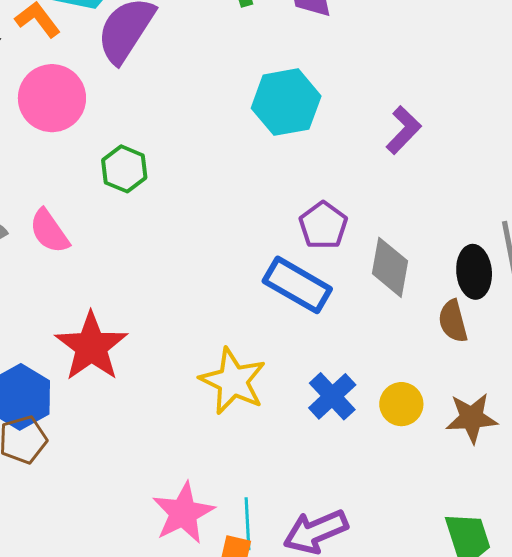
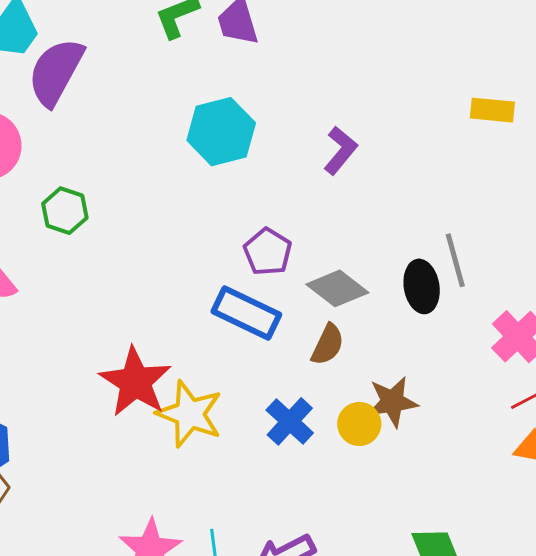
gray diamond: (390, 267) -> (337, 288), turned -58
brown semicircle: (453, 321) -> (328, 345), moved, turned -135
red star: (91, 347) -> (135, 382), moved
brown star: (472, 418) -> (392, 402), moved

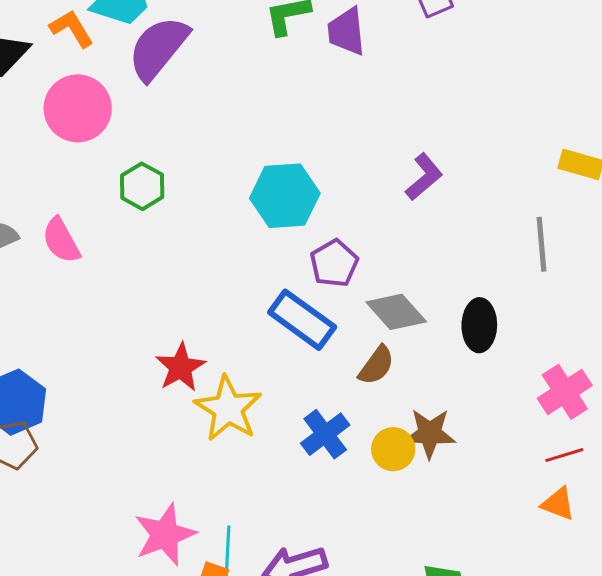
cyan hexagon: (221, 132) -> (285, 196), moved
gray line: (455, 260) -> (542, 244), moved
red star: (135, 382) -> (180, 367), size x0.7

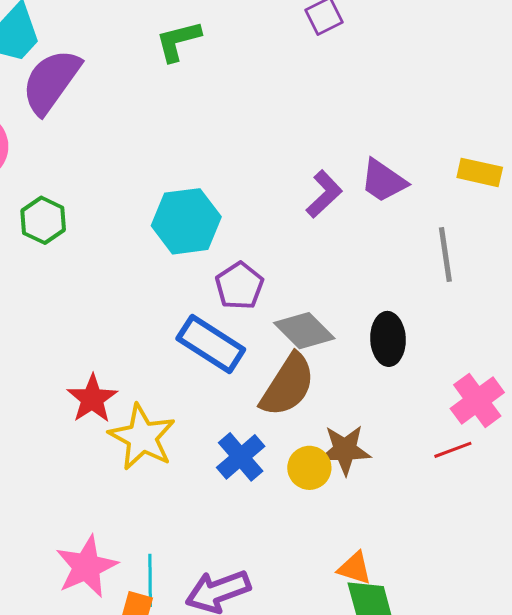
purple trapezoid: (346, 31) -> (383, 181), moved, turned -46
brown semicircle: (376, 365) -> (288, 385), size x1.6
red line: (564, 455) -> (453, 450), moved
orange triangle: (558, 504) -> (355, 568), moved

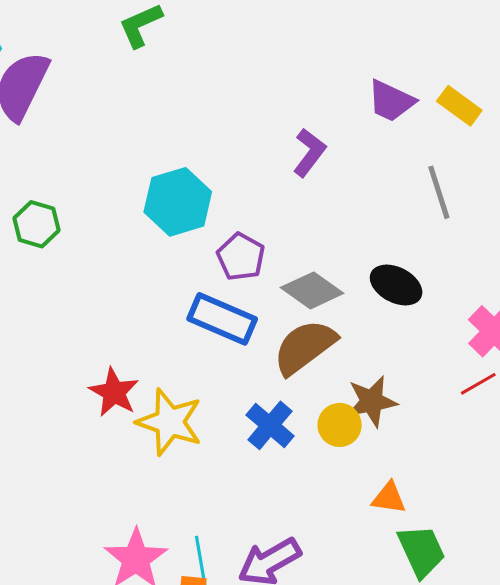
yellow rectangle: (480, 172) -> (459, 106), turned 33
purple trapezoid: (383, 181) -> (391, 101), moved
black ellipse: (388, 339) -> (396, 285), turned -51
brown semicircle: (288, 385) -> (305, 347), turned -150
orange triangle: (355, 568) -> (389, 498), moved

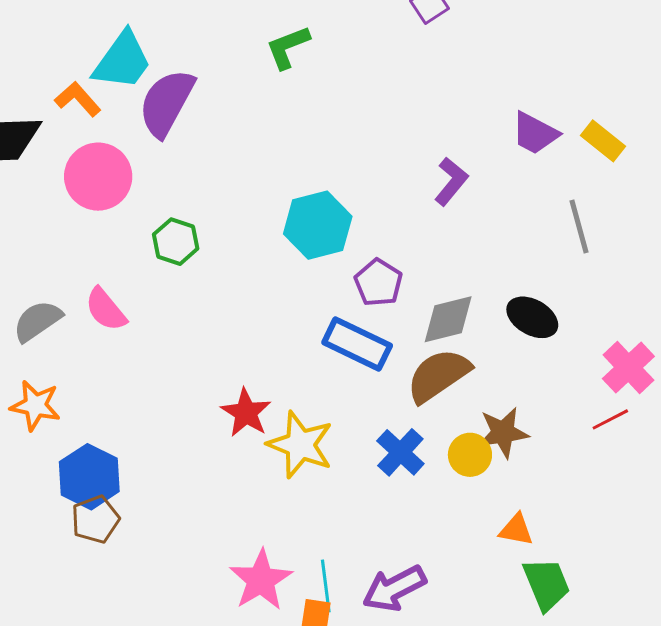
gray diamond: (312, 290) -> (448, 319), turned -52

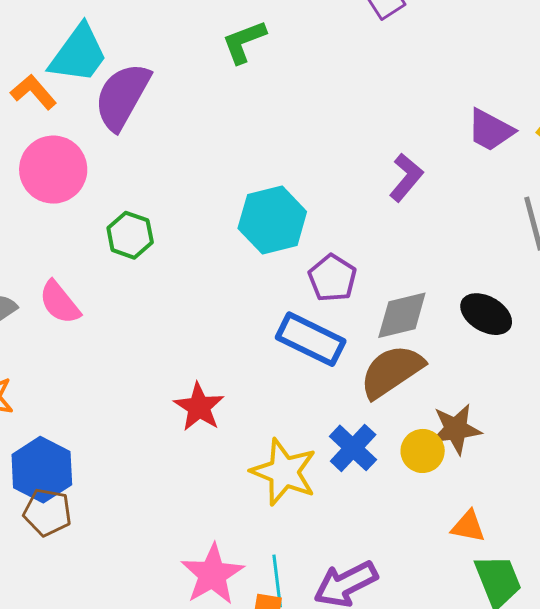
yellow star: (300, 445) -> (284, 472), moved
brown pentagon: (95, 519) -> (47, 512), turned 30

